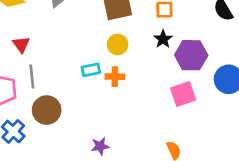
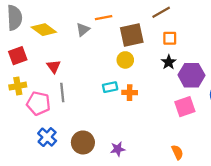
yellow circle: (118, 44) -> (125, 60), moved
brown circle: (47, 110) -> (83, 142), moved

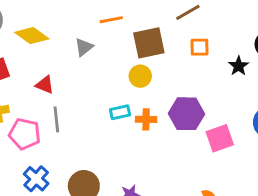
gray triangle: (83, 30) -> (84, 47), moved
black star: (169, 62) -> (239, 66), moved
red triangle: (54, 66) -> (45, 85), turned -32
purple hexagon: (191, 75) -> (186, 114), moved

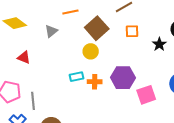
brown square: (149, 43) -> (97, 28), turned -30
gray line: (56, 119) -> (33, 101), moved

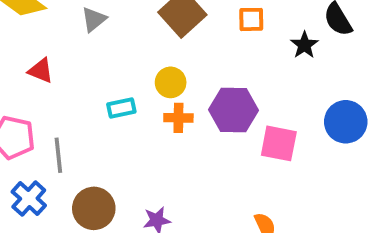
yellow circle: (91, 51) -> (171, 82), moved
cyan rectangle: (76, 77) -> (121, 108), moved
pink square: (146, 95) -> (279, 143), turned 30

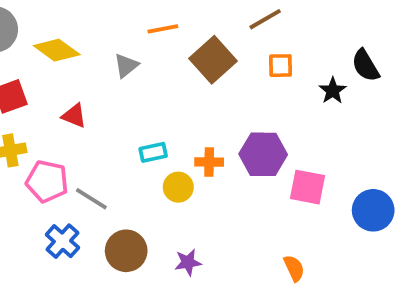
yellow circle: (171, 82) -> (178, 187), moved
blue circle: (346, 122) -> (373, 210), moved
gray line: (58, 155) -> (91, 199), turned -52

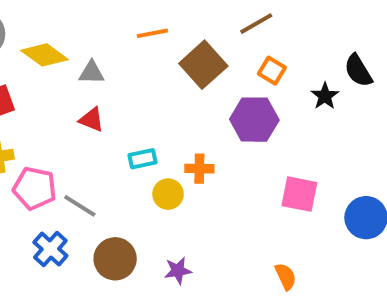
gray triangle: (126, 66) -> (92, 73), moved, turned 40
orange square: (281, 66) -> (272, 71), turned 32
red triangle: (74, 116) -> (92, 120), moved
purple hexagon: (263, 154) -> (254, 120), moved

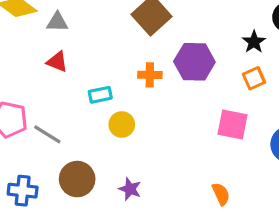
orange square: (272, 71) -> (254, 78), moved, turned 35
orange cross: (199, 169) -> (150, 75), moved
blue cross: (50, 249) -> (23, 191), moved, turned -36
purple star: (178, 271) -> (130, 189), turned 30

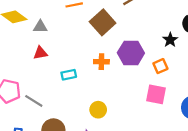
red triangle: (57, 62) -> (40, 53), turned -32
orange square: (254, 78) -> (160, 66), moved
yellow circle: (122, 125) -> (98, 110), moved

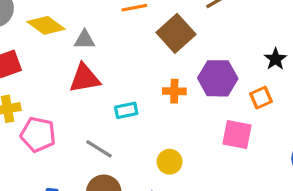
red triangle: (40, 53) -> (85, 78), size x1.5
pink square: (156, 94) -> (237, 134), moved
gray line: (34, 101) -> (99, 149), moved

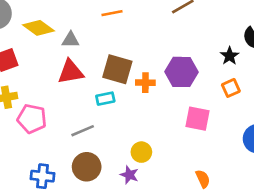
brown square: (176, 33) -> (117, 69), moved, turned -32
orange square: (261, 98) -> (231, 88), moved
gray line: (99, 149) -> (83, 131), turned -55
yellow circle: (170, 162) -> (141, 152), moved

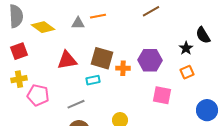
gray triangle: (71, 40) -> (78, 23), moved

